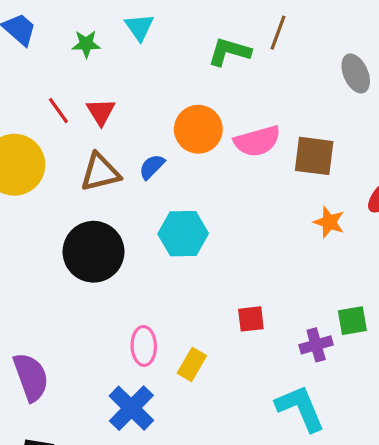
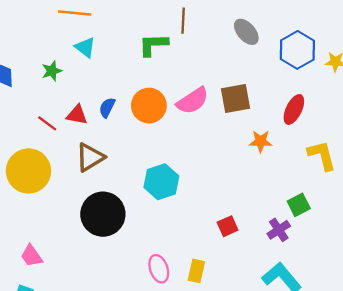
red triangle: (101, 112) -> (77, 115), turned -30
blue semicircle: (152, 167) -> (107, 108), moved

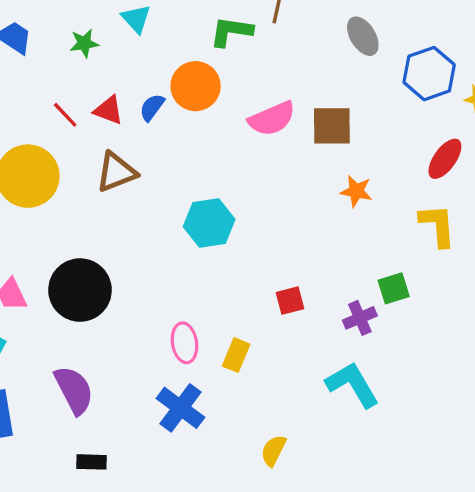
orange circle: (149, 106) -> (196, 86), moved
red ellipse: (294, 109) -> (445, 159), moved
black circle: (103, 214) -> (80, 290), moved

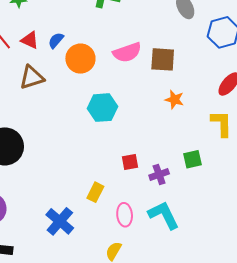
orange circle: (196, 86) -> (80, 59), moved
cyan hexagon: (209, 223) -> (102, 108), moved
purple cross: (360, 318) -> (159, 174), moved
pink ellipse: (185, 343) -> (125, 215), moved

